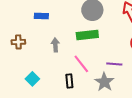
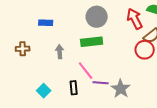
purple line: (114, 64) -> (101, 83), moved
cyan square: (32, 79) -> (44, 91), moved
gray star: (104, 82) -> (121, 89), moved

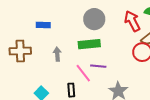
brown cross: (23, 49) -> (20, 51), size x1.5
purple line: (101, 83) -> (98, 66), moved

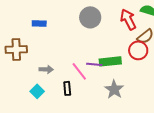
green rectangle: (89, 44) -> (110, 61), moved
gray arrow: (57, 54) -> (46, 69), moved, turned 96

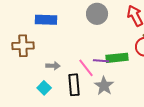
blue rectangle: (39, 23) -> (46, 20), size x1.5
black rectangle: (67, 88) -> (74, 85), size x1.5
gray star: (114, 89) -> (104, 86), moved

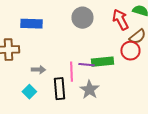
pink line: (86, 68) -> (71, 72), turned 36

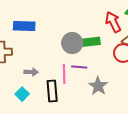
gray circle: (82, 18) -> (72, 43), moved
green rectangle: (102, 62) -> (89, 42), moved
gray star: (89, 90) -> (98, 86), moved

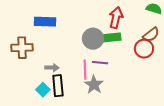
red arrow: (113, 22) -> (116, 18), moved, turned 40
gray star: (98, 86) -> (94, 85), moved
black rectangle: (52, 91) -> (58, 86), moved

